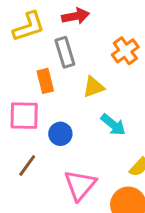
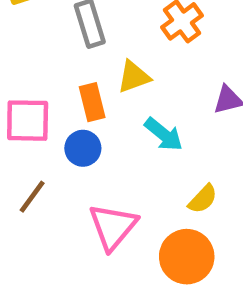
orange rectangle: (45, 81) -> (92, 102), moved

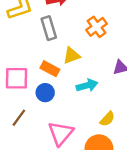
orange rectangle: (92, 102) -> (50, 69), turned -48
cyan arrow: (164, 134) -> (87, 85), turned -54

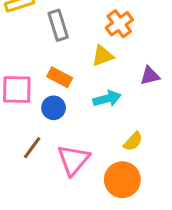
yellow triangle: (71, 56) -> (102, 56), moved
brown line: (19, 118) -> (32, 148), moved

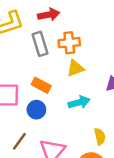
orange cross: (119, 24) -> (69, 43), moved, turned 30
yellow semicircle: (133, 141) -> (100, 136), turned -56

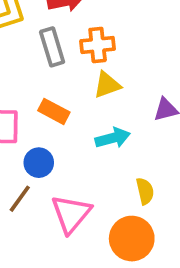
blue circle: (36, 110) -> (39, 163), moved

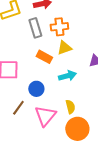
orange rectangle: (54, 111) -> (44, 57), moved
blue circle: (39, 163) -> (36, 89), moved
yellow semicircle: (145, 191) -> (70, 107), moved

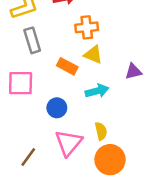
gray rectangle: (35, 28) -> (32, 40), moved
yellow triangle: (64, 48) -> (93, 55), turned 42
brown line: (18, 108) -> (28, 157), moved

